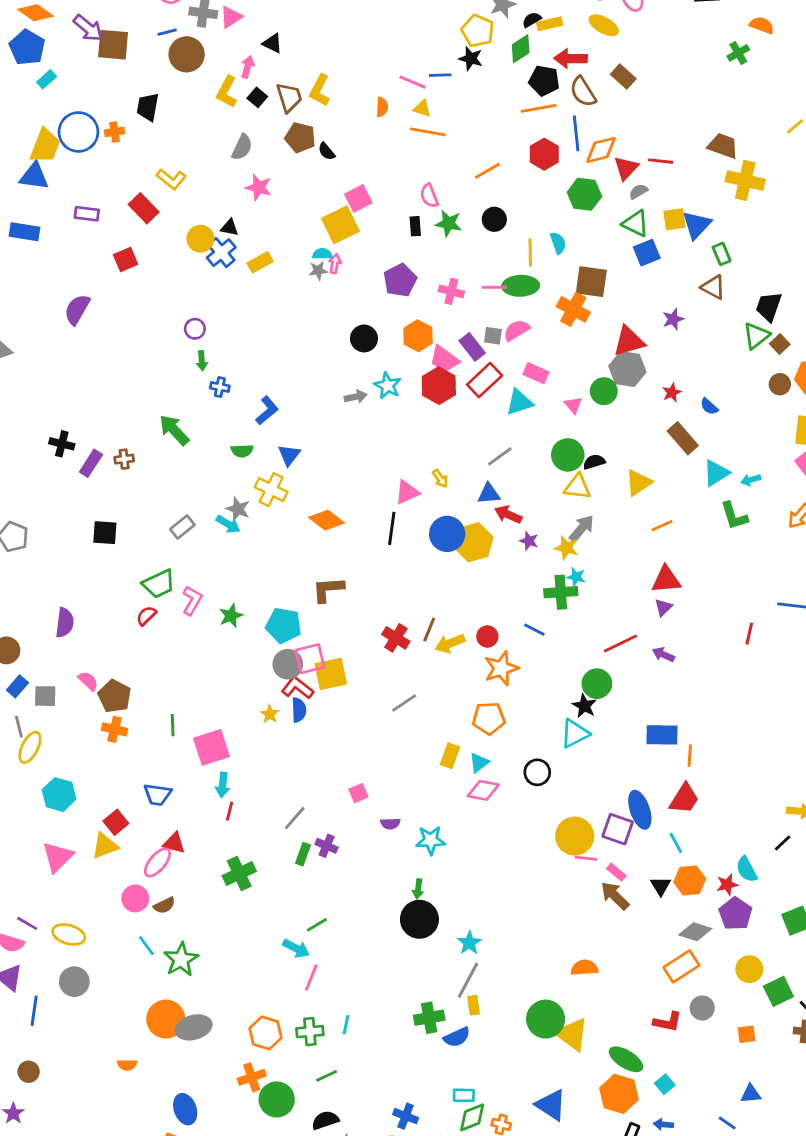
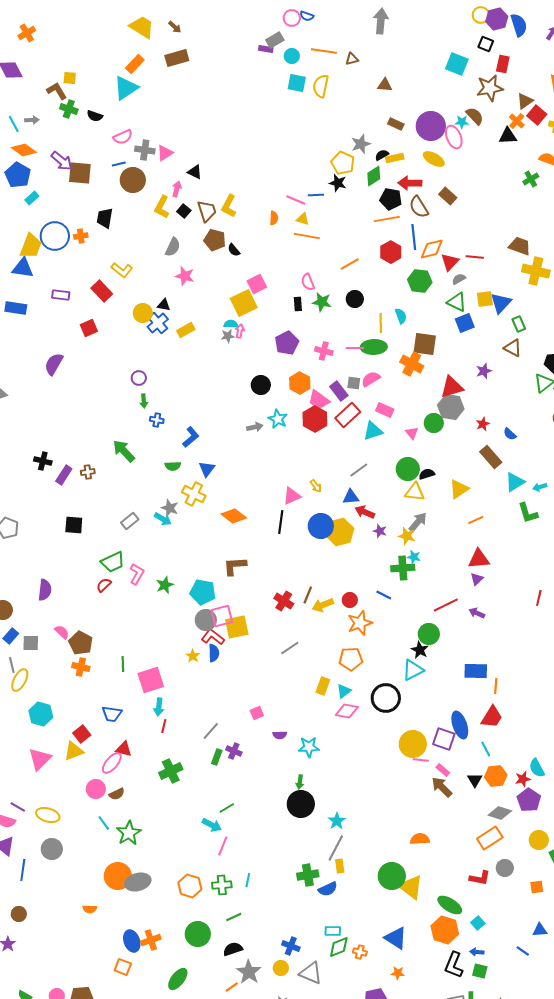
black circle: (537, 772) -> (386, 698), size x1.5
orange cross: (252, 1077) -> (151, 940), moved

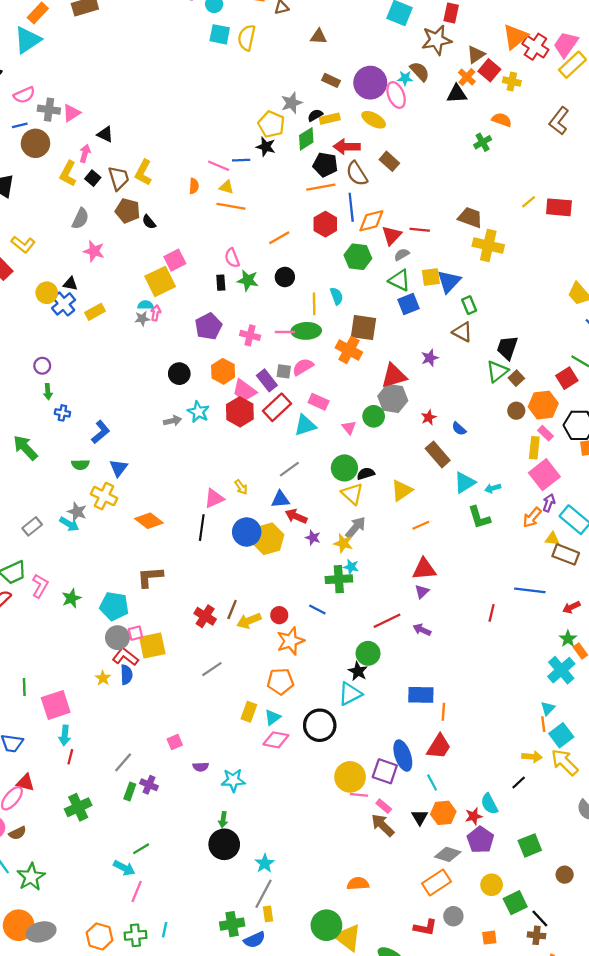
yellow triangle: (415, 492) -> (352, 494), turned 35
pink square: (222, 616) -> (135, 633), size x0.6

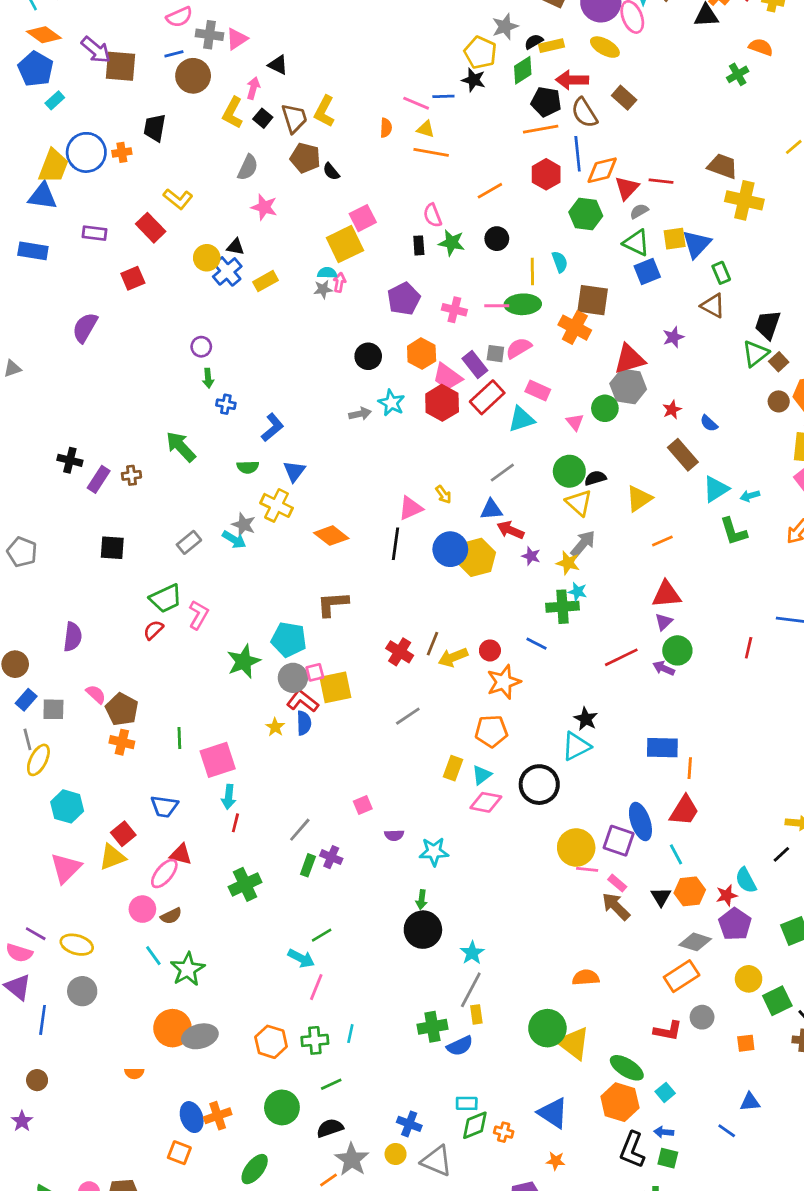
green star: (71, 598) -> (244, 661), moved, size x1.4
green circle: (368, 653) -> (677, 650), moved

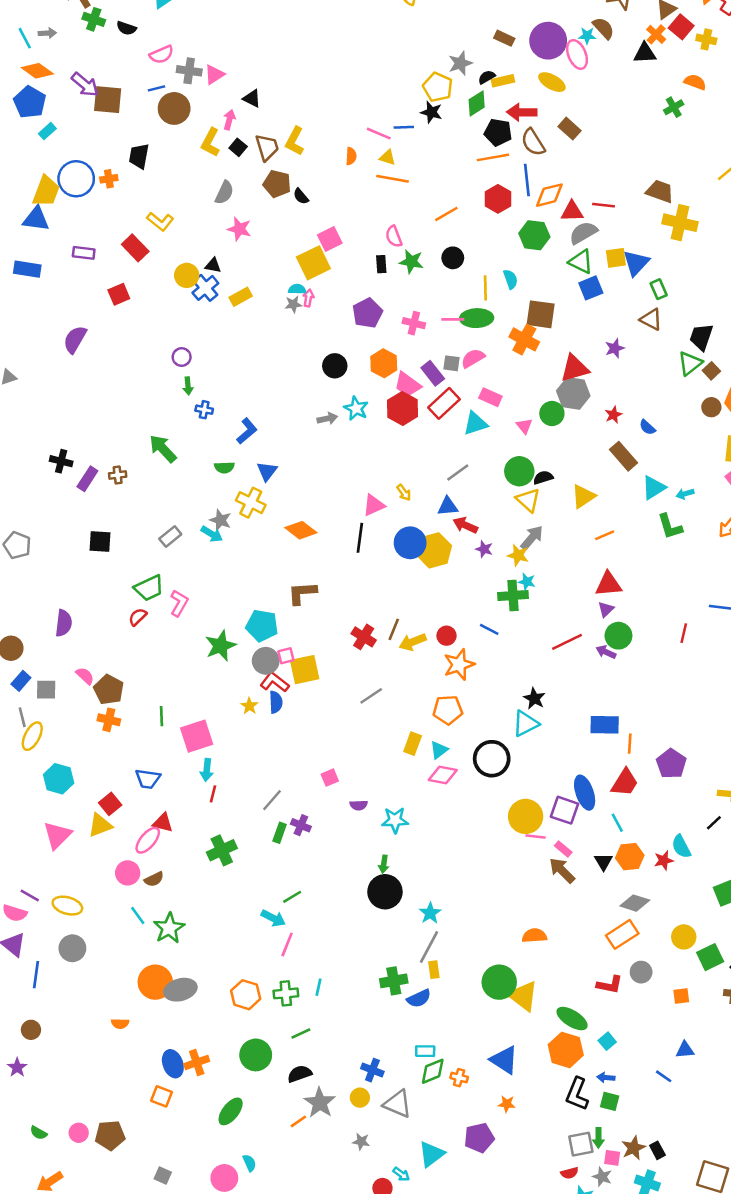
red triangle: (627, 188) -> (572, 211), turned 45
gray semicircle: (639, 211) -> (583, 233), size x1.6
purple pentagon: (735, 924) -> (671, 764), moved

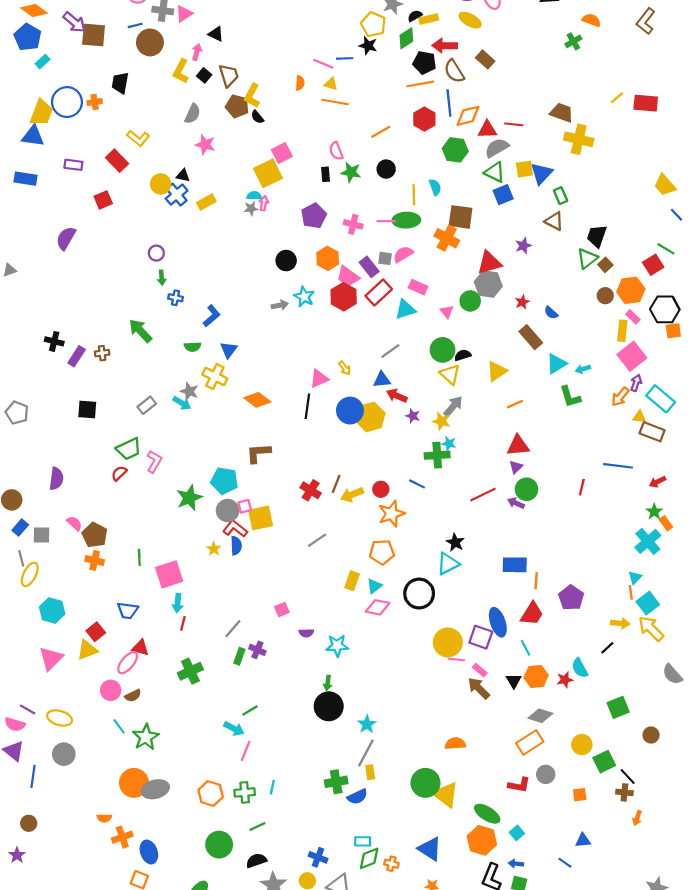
yellow L-shape: (295, 141) -> (252, 96), moved
orange cross: (197, 1062) -> (122, 837), moved

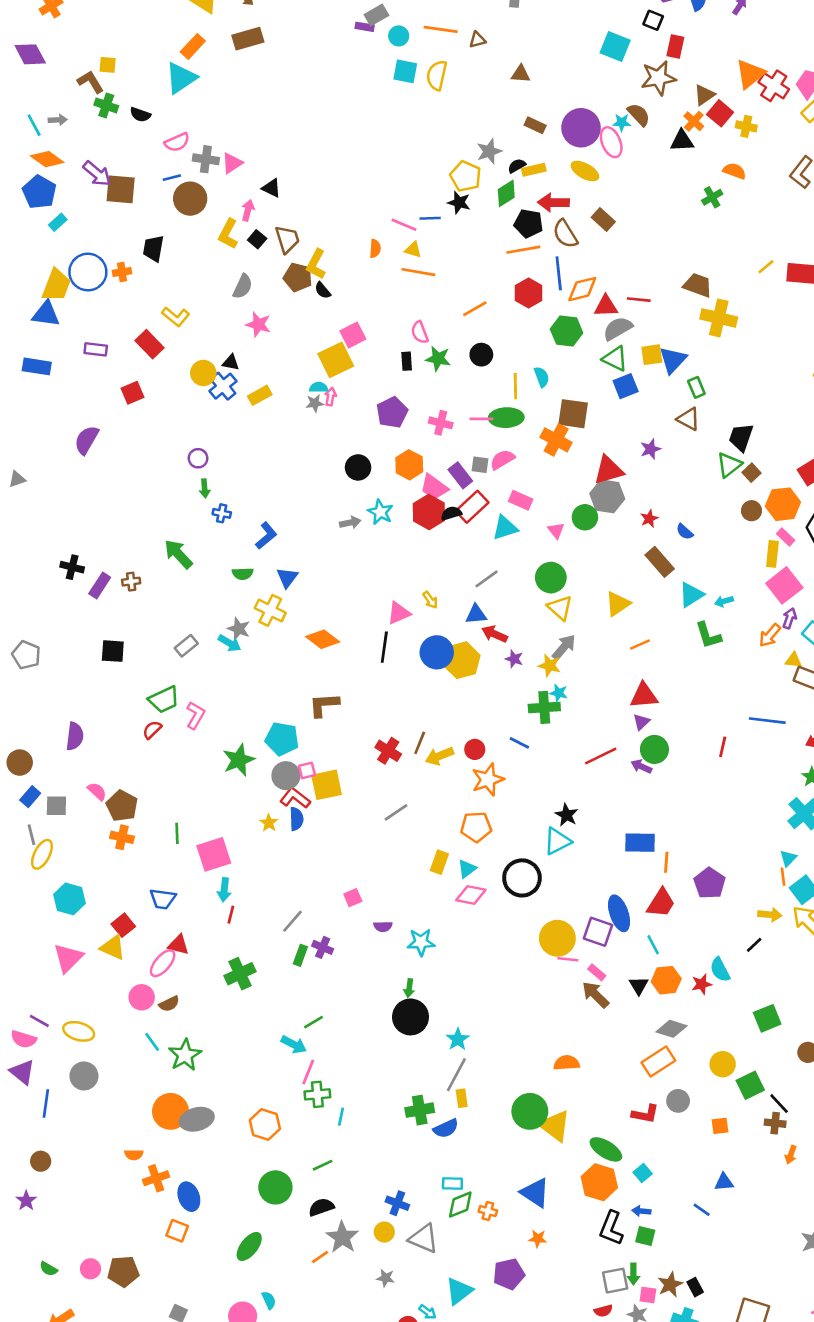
black semicircle: (463, 355) -> (451, 513), moved
yellow triangle: (87, 650) -> (113, 947), turned 45
green cross: (245, 792) -> (317, 1094), moved

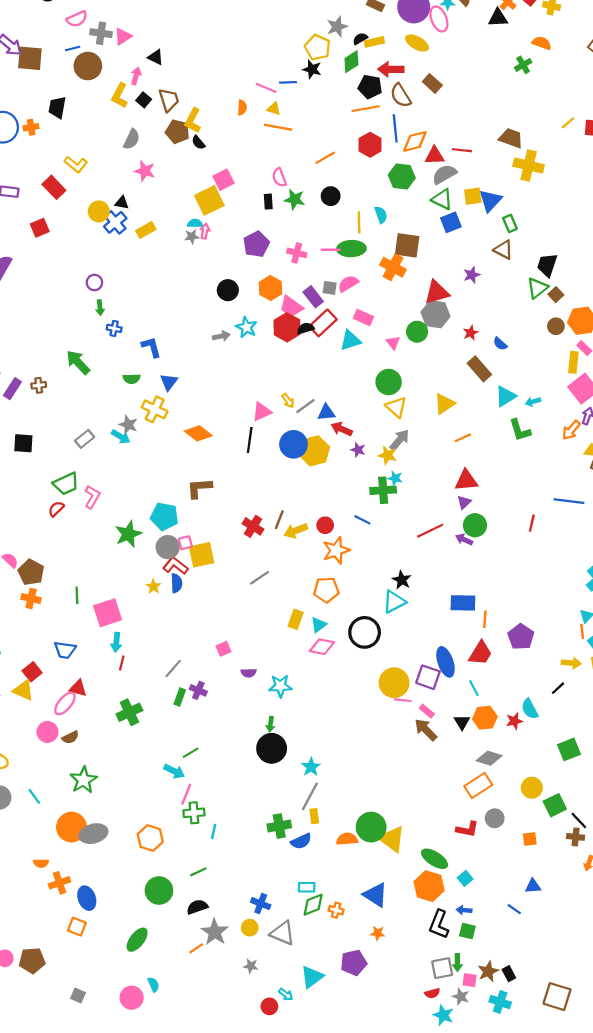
blue L-shape: (266, 536) -> (151, 347), turned -65
gray line: (487, 579) -> (305, 406), moved
cyan line: (152, 1042) -> (34, 796), moved
orange semicircle: (567, 1063) -> (347, 839), moved

